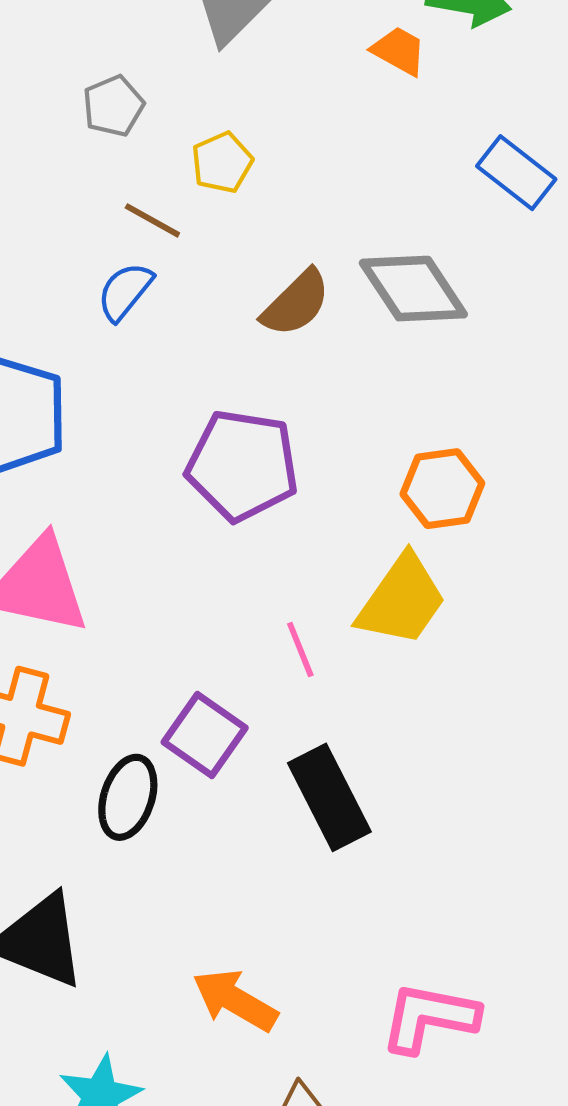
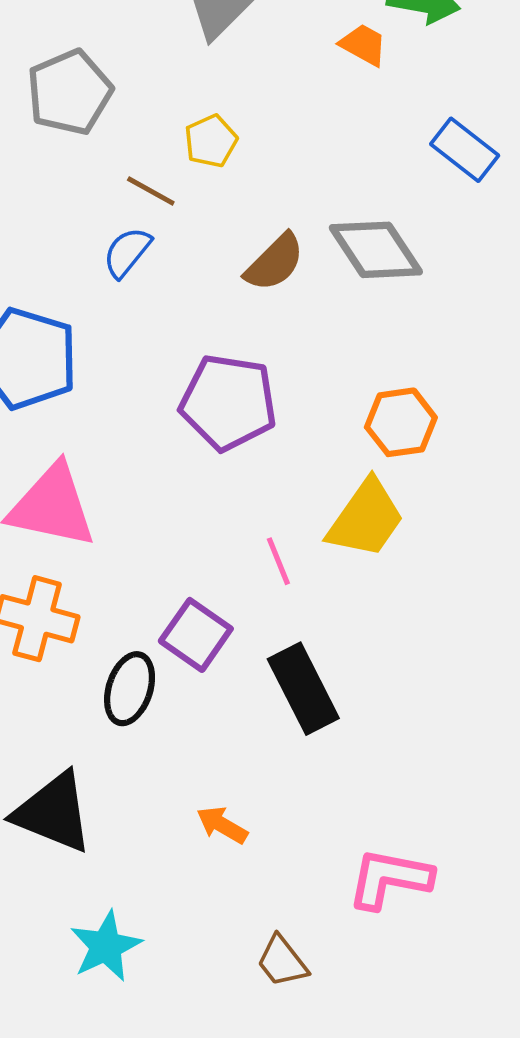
gray pentagon: (113, 106) -> (70, 92), moved, size x1.6
orange arrow: (235, 1000) -> (222, 825), moved, size x0.7

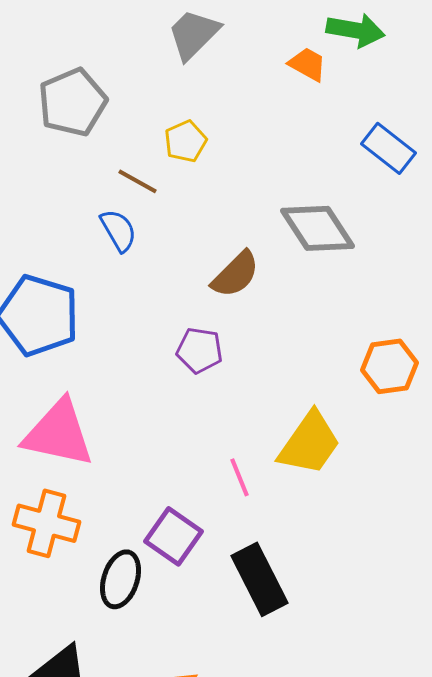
blue semicircle: (127, 252) -> (118, 230), turned 111
brown semicircle: (275, 262) -> (236, 274), moved
purple pentagon: (228, 402) -> (200, 350), size x0.6
orange hexagon: (401, 422) -> (390, 366), moved

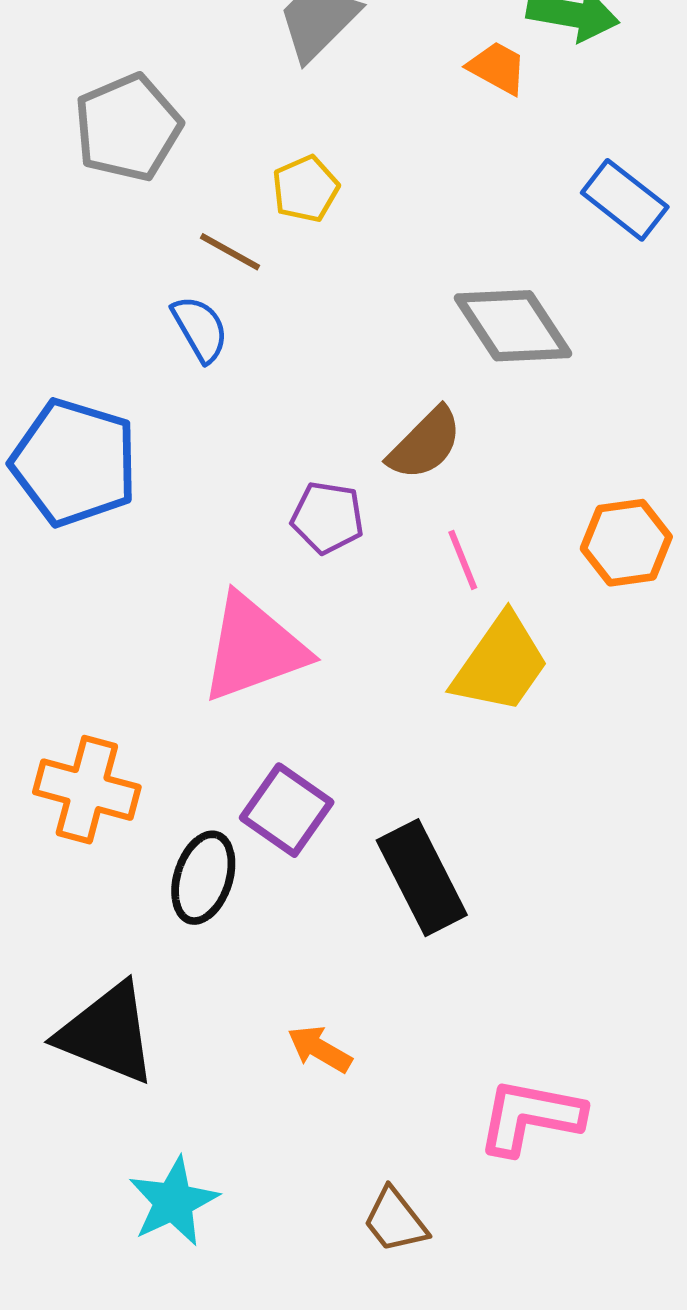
brown semicircle: (236, 274) -> (425, 444), moved
pink triangle: (58, 433) -> (254, 648), moved, turned -32
pink line: (240, 477) -> (463, 560), moved

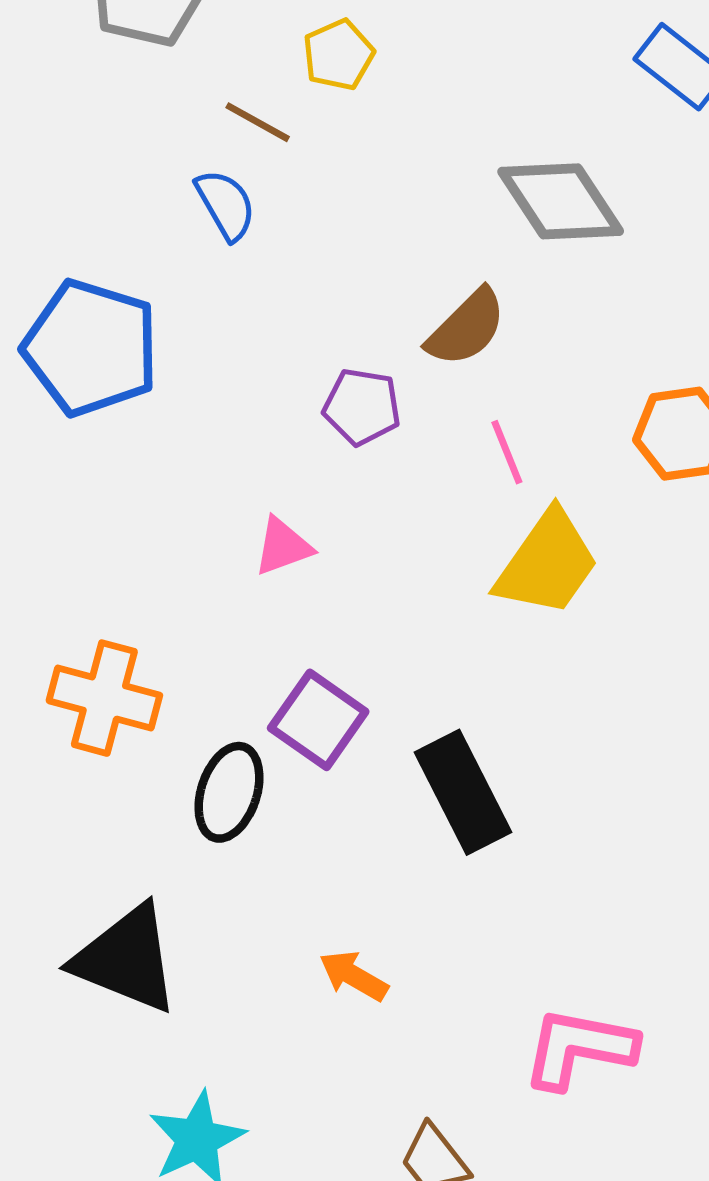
pink triangle: (254, 648) -> (283, 546), size x0.5

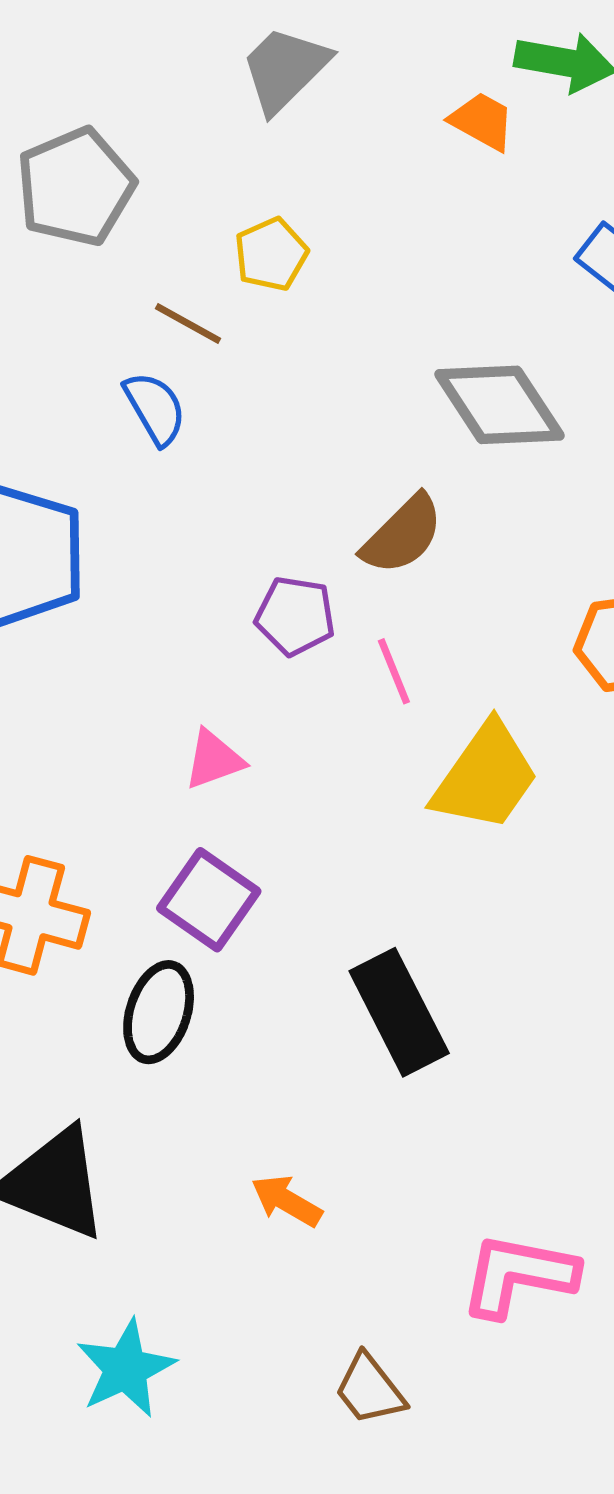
pink line: (507, 452) -> (394, 671), moved
purple square: (318, 720) -> (209, 900), moved

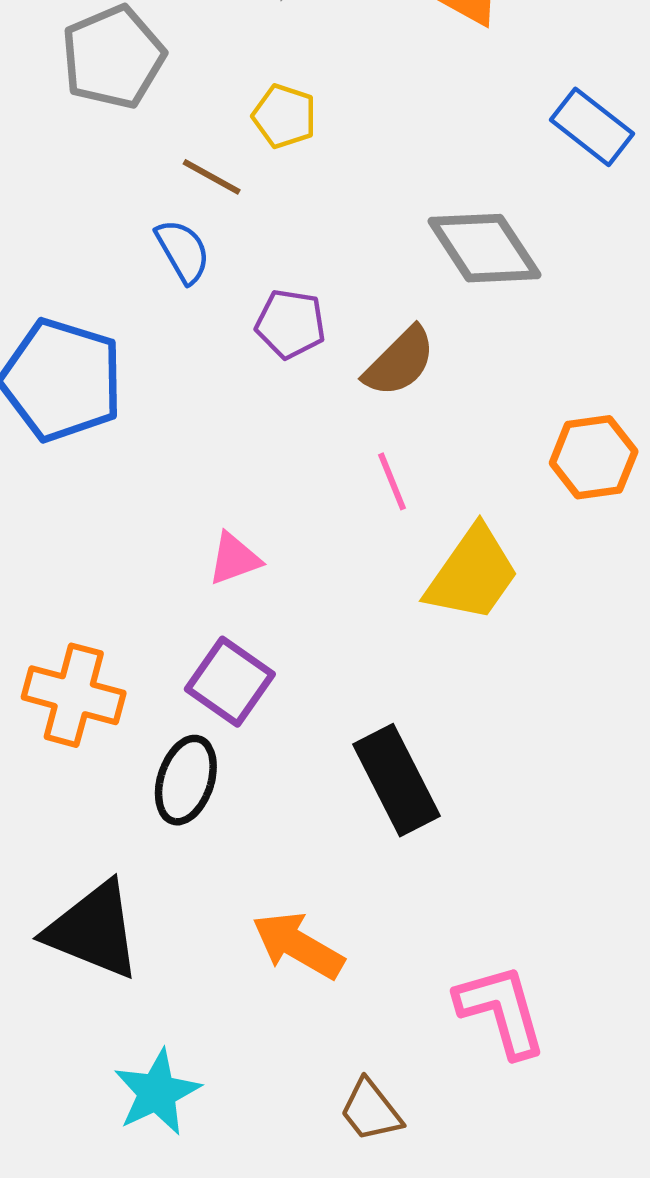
yellow pentagon: (271, 254) -> (284, 116), turned -30
purple pentagon: (295, 616) -> (290, 324), moved
orange arrow: (287, 1201) -> (298, 945), size x1.5
pink L-shape: (518, 1275) -> (501, 1010), turned 63

